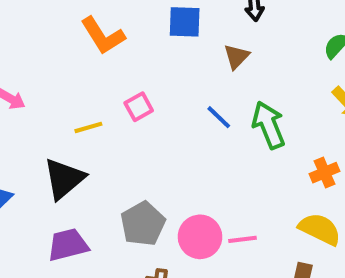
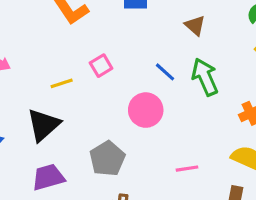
brown triangle: (236, 57) -> (195, 26), moved, turned -30
pink circle: (200, 237) -> (146, 110), moved

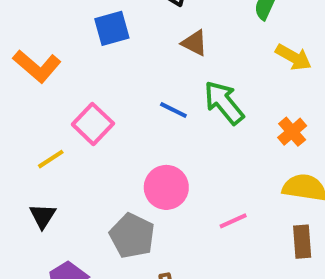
pink square: (101, 66) -> (93, 124), size x1.4
pink circle: (146, 110) -> (166, 187), moved
black triangle: (43, 125) -> (43, 216), size x0.6

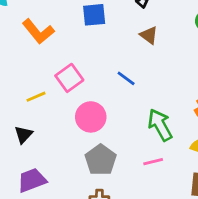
green arrow: (224, 103) -> (160, 125), moved
pink circle: (166, 187) -> (91, 117), moved
gray pentagon: (132, 236) -> (101, 160), moved

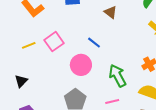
yellow line: (36, 97) -> (29, 45), moved
pink circle: (91, 117) -> (81, 65), moved

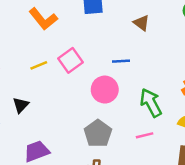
blue line: (94, 43) -> (121, 61), turned -40
black triangle: (21, 81) -> (21, 105), moved

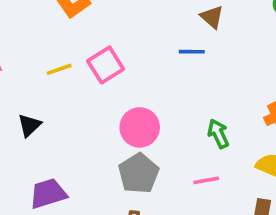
blue line: (121, 61) -> (192, 52), moved
pink circle: (105, 90) -> (140, 127), moved
green arrow: (151, 103) -> (218, 134), size x0.7

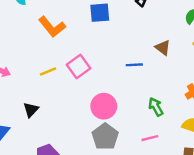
brown triangle: (212, 17) -> (163, 48), moved
blue line: (192, 52) -> (134, 65), moved

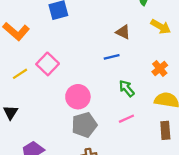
blue line: (134, 65) -> (112, 57), moved
gray pentagon: (105, 137) -> (84, 125), turned 30

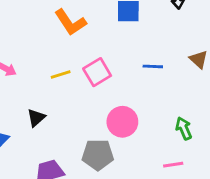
blue line: (112, 57) -> (153, 66), moved
gray pentagon: (84, 125) -> (98, 155), moved

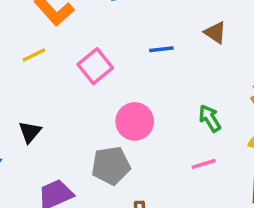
yellow line: (61, 75) -> (34, 55), moved

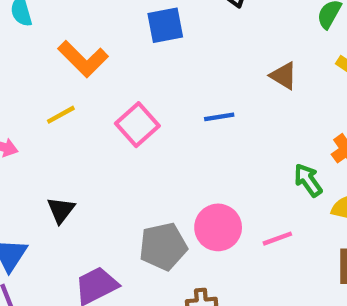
blue line: (161, 49) -> (219, 117), moved
green arrow: (210, 118) -> (308, 180), moved
pink circle: (135, 121) -> (218, 227), moved

